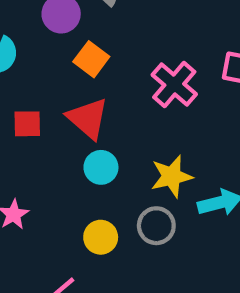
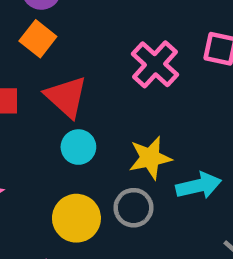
orange square: (91, 59) -> (38, 39), moved
yellow circle: (101, 237) -> (76, 218), size x1.4

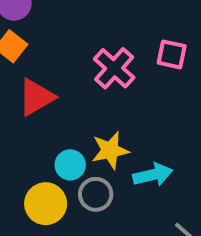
red triangle: (66, 97) -> (36, 97), turned 48
cyan circle: (78, 147) -> (70, 165), moved

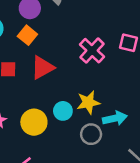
gray circle: (96, 194) -> (91, 134), moved
yellow circle: (46, 204) -> (34, 122), moved

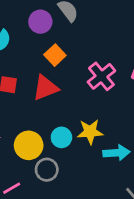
orange square: (27, 35) -> (55, 55), moved
gray circle: (91, 134) -> (47, 170), moved

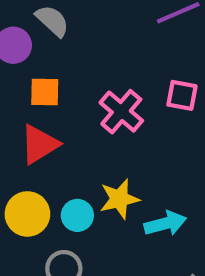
orange square: (55, 55) -> (45, 92), turned -35
yellow circle: (29, 145) -> (27, 214), moved

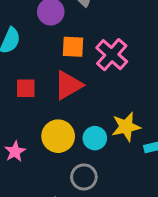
pink cross: (121, 112) -> (112, 55), moved

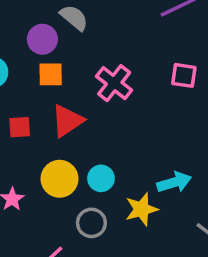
orange square: (73, 47) -> (51, 74), moved
yellow star: (126, 127) -> (141, 209), moved

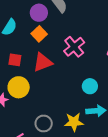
orange square: (51, 74) -> (39, 34), turned 35
cyan circle: (101, 178) -> (90, 86), moved
yellow circle: (60, 179) -> (19, 87), moved

